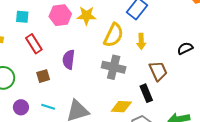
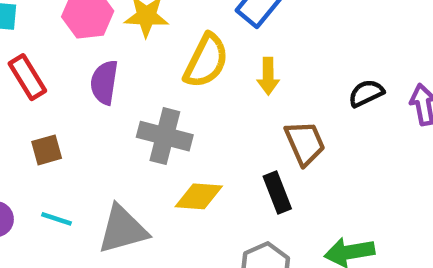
purple semicircle: (69, 60) -> (104, 82), moved
gray cross: (114, 67) -> (165, 136), moved
yellow diamond: (121, 107) -> (199, 196), moved

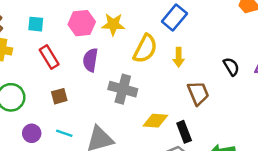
black semicircle: (366, 93) -> (231, 67), turned 84
black rectangle: (277, 192) -> (184, 132), moved
yellow diamond: (199, 196) -> (155, 121), moved

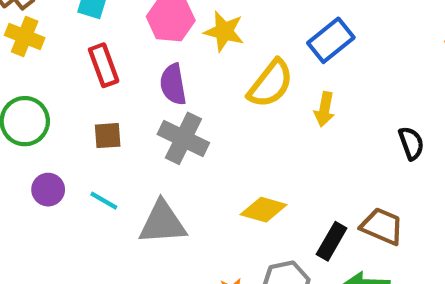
purple semicircle: (90, 60) -> (173, 84), turned -30
gray cross: (123, 89) -> (183, 138), moved
brown trapezoid: (198, 93) -> (382, 226), moved, turned -55
black rectangle: (184, 132) -> (332, 241), moved, turned 40

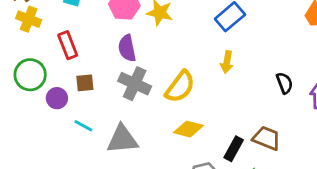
red rectangle: (104, 65) -> (68, 45), moved
yellow semicircle: (271, 84) -> (180, 87), moved
purple circle: (48, 190) -> (57, 98), moved

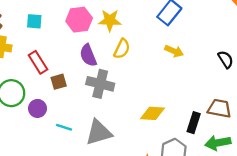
yellow arrow: (227, 62) -> (174, 51), turned -66
brown square: (85, 83) -> (59, 82), moved
yellow semicircle: (180, 87) -> (122, 49), moved, size x0.7

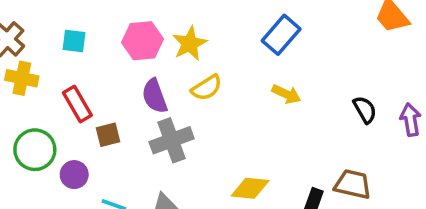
yellow star: (110, 20) -> (190, 44), turned -30
yellow semicircle: (122, 49) -> (207, 88), turned 30
gray cross: (100, 84) -> (172, 140), turned -36

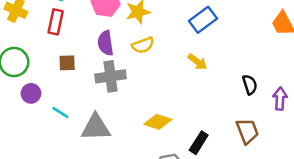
red rectangle: (77, 104) -> (56, 22), moved, turned 30
purple circle: (74, 175) -> (31, 93), moved
brown trapezoid: (353, 184) -> (247, 131), moved, turned 44

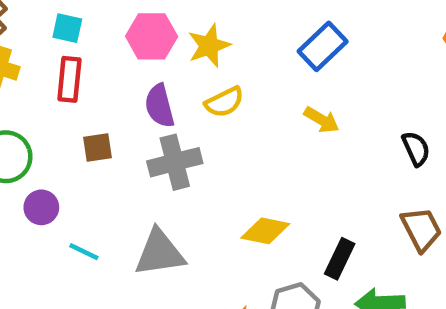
cyan line: (60, 112) -> (84, 252), moved

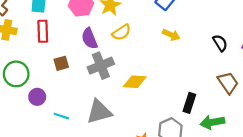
yellow diamond: (265, 231) -> (135, 82), moved

